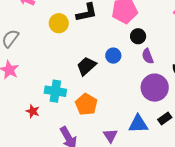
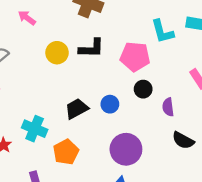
purple semicircle: (148, 56) -> (168, 107), moved
purple circle: (155, 88) -> (126, 149), moved

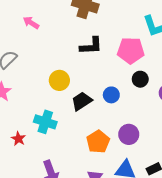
yellow circle: (57, 53) -> (59, 80), moved
purple circle: (126, 149) -> (129, 134), size x0.7
orange pentagon: (66, 152) -> (98, 142), moved

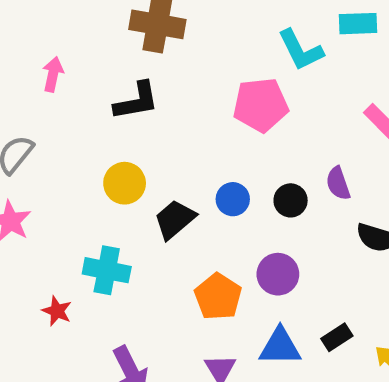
pink arrow: (31, 23) -> (53, 74), turned 77
black L-shape: (91, 46) -> (136, 101), moved
black circle: (140, 79) -> (291, 200), moved

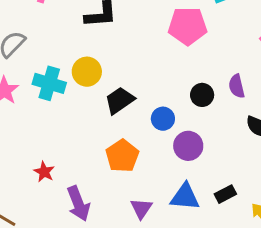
blue circle: (233, 199) -> (163, 119), moved
cyan cross: (107, 270) -> (49, 83), moved
orange pentagon: (218, 297) -> (122, 156), moved
red star: (57, 311) -> (44, 172), moved

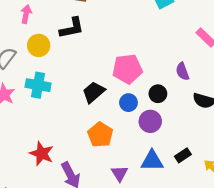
pink pentagon: (188, 26) -> (127, 69), moved
yellow circle: (87, 72) -> (39, 45), moved
black circle: (202, 95) -> (158, 94), moved
red star: (44, 172) -> (42, 154), size x1.5

